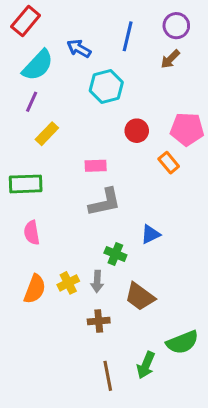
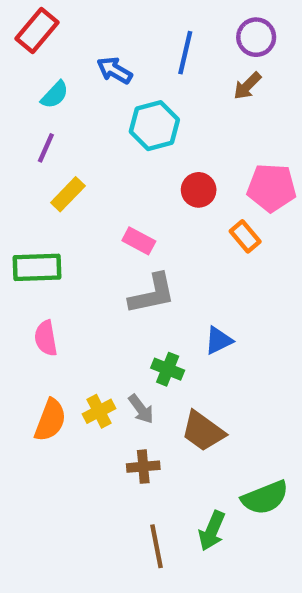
cyan semicircle: (38, 65) -> (55, 95), size x0.6
pink rectangle: (96, 166) -> (139, 241), turned 30
gray arrow: (97, 281) -> (141, 409), turned -40

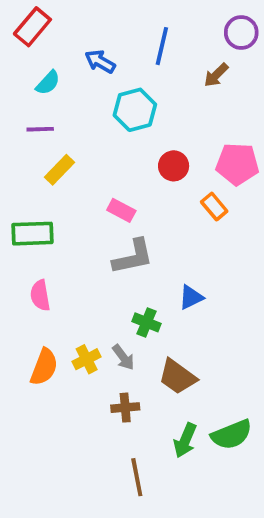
purple circle: (256, 37) -> (241, 33), moved
purple line: (46, 148) -> (40, 129), turned 64
green arrow: (212, 531) -> (185, 440), moved

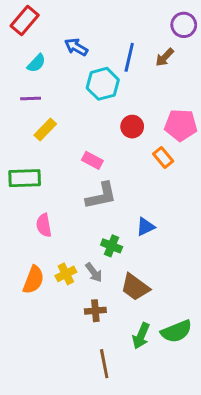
blue line: (162, 46) -> (129, 57), moved
pink semicircle: (40, 295) -> (44, 225), moved

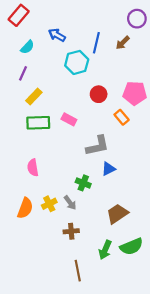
purple line: (31, 99) -> (23, 73), turned -64
green rectangle: (25, 178) -> (38, 123), moved
gray L-shape: (101, 196) -> (97, 146), moved
brown trapezoid: (135, 287) -> (117, 214), moved, turned 110

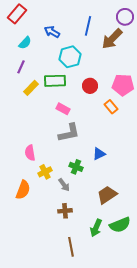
blue line: (96, 43) -> (88, 26), moved
brown arrow: (123, 43) -> (112, 39), size x1.6
green rectangle: (38, 123) -> (55, 81), moved
gray L-shape: (97, 146) -> (69, 133), moved
yellow cross: (49, 204) -> (45, 172), moved

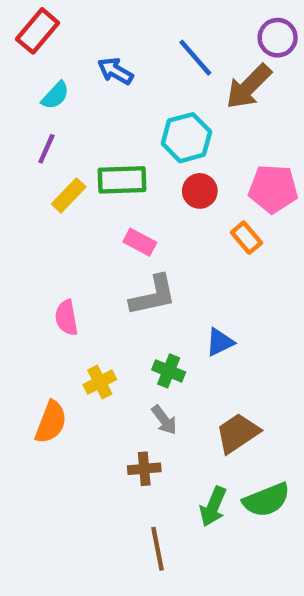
blue line: (88, 26) -> (195, 58), turned -54
cyan hexagon: (70, 57) -> (186, 138), moved
pink semicircle: (30, 153) -> (66, 318), moved
gray arrow: (64, 185) -> (164, 420), moved

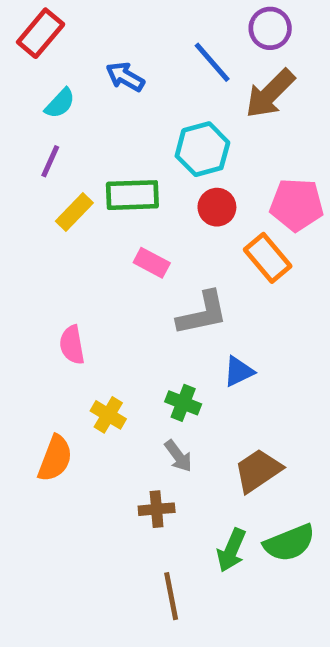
purple circle: (278, 38) -> (270, 28), moved
orange rectangle: (246, 238) -> (268, 258), size x1.4
gray L-shape: (153, 295) -> (202, 313), moved
yellow cross: (100, 382) -> (108, 415), turned -32

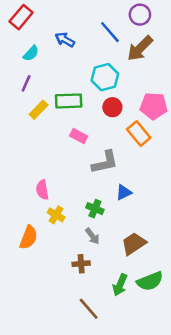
pink semicircle: (72, 345) -> (42, 190), moved
brown line: (171, 596) -> (89, 309), turned -30

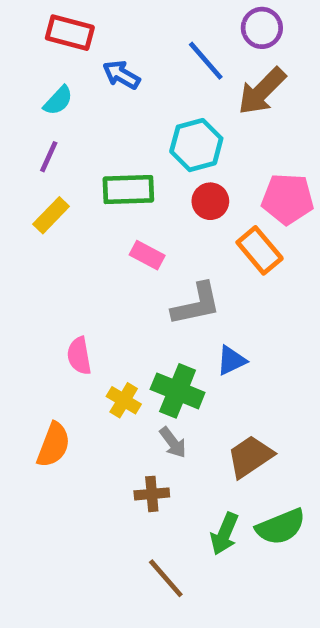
red rectangle: (21, 17) -> (70, 33), moved, turned 65
yellow rectangle: (39, 110) -> (51, 215), moved
green cross: (95, 209) -> (178, 391), size x1.5
yellow cross: (56, 215) -> (124, 400), moved

